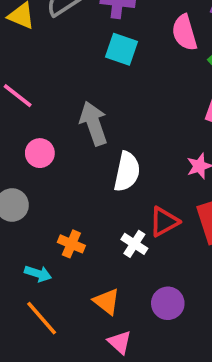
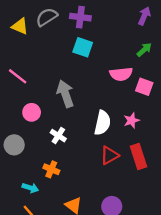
pink semicircle: (184, 33) -> (121, 74), moved, turned -80
white semicircle: (127, 172) -> (102, 123), moved
white cross: (134, 244) -> (58, 136), moved

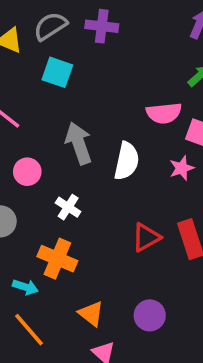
cyan square: (83, 47) -> (57, 72), moved
pink star: (131, 120) -> (182, 168), moved
white semicircle: (102, 123) -> (127, 161), moved
orange cross: (51, 169) -> (57, 259), size x1.5

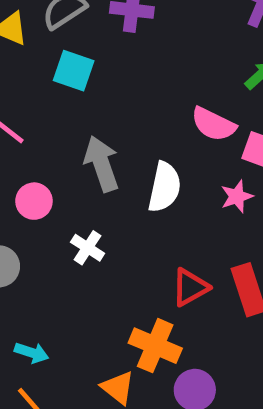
pink semicircle: (164, 113) -> (213, 124), turned 32
orange cross: (57, 259) -> (155, 346), moved

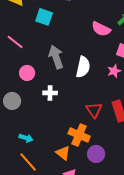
pink semicircle: (213, 124) -> (101, 29), moved
white cross: (88, 248) -> (50, 93), turned -32
red triangle: (190, 287) -> (94, 110), turned -36

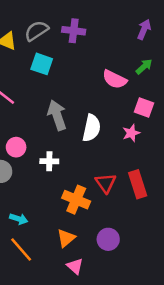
pink circle: (27, 73) -> (16, 147), moved
orange cross: (79, 135) -> (76, 200), moved
orange triangle: (63, 153) -> (66, 238), turned 42

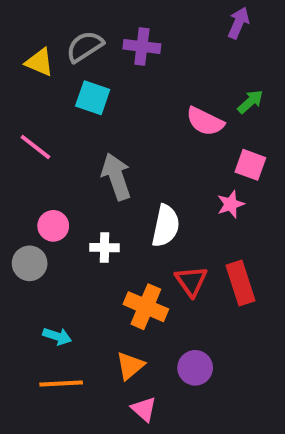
purple arrow: (144, 29) -> (239, 23), moved
white semicircle: (92, 128) -> (166, 226), moved
orange line: (21, 250) -> (61, 384), turned -52

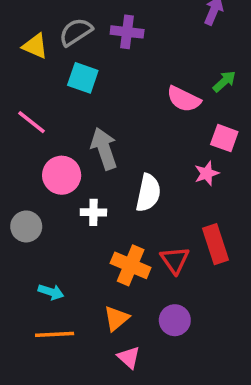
pink circle: (53, 226) -> (62, 175), moved, size x1.4
red triangle: (191, 281) -> (175, 260), moved

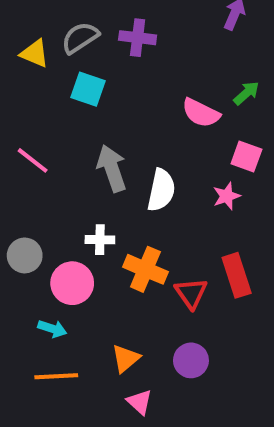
pink line: (32, 122) -> (33, 160), moved
pink circle: (62, 175) -> (72, 283), moved
white semicircle: (148, 193) -> (161, 190), moved
orange cross: (131, 265) -> (145, 269), moved

